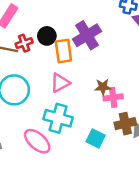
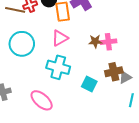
pink cross: (113, 97) -> (108, 42), moved
pink ellipse: (37, 141) -> (42, 100), moved

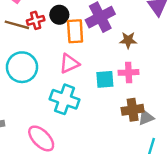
brown star: (95, 41) -> (128, 40), moved
cyan square: (89, 84) -> (105, 79), moved, turned -35

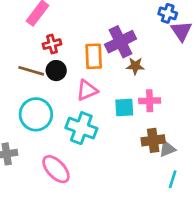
black circle: (59, 15) -> (56, 71), moved
brown line: (17, 25) -> (31, 71), moved
brown star: (128, 40) -> (135, 66), moved
cyan circle: (22, 67) -> (36, 114), moved

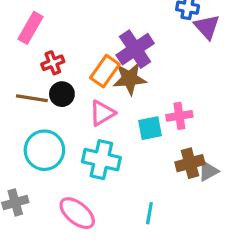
orange rectangle: (94, 56) -> (105, 71), turned 45
brown star: (135, 66) -> (130, 79), moved, size x1.5
cyan line: (173, 179) -> (149, 213), moved

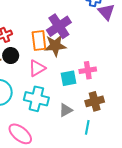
orange rectangle: (105, 71) -> (39, 41), turned -42
gray triangle: (208, 171) -> (66, 110), moved
cyan line: (149, 213) -> (87, 127), moved

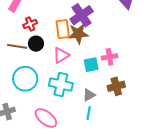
cyan line: (87, 127) -> (89, 113), moved

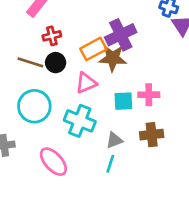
orange rectangle: (63, 29) -> (93, 49), turned 60

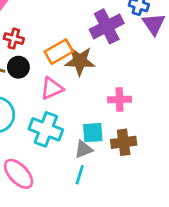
purple cross: (121, 35) -> (107, 26), moved
red cross: (52, 36) -> (14, 39), turned 30
cyan square: (123, 101) -> (93, 133), moved

